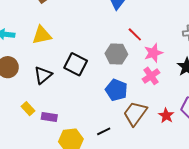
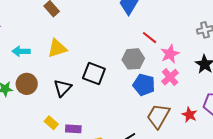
blue pentagon: (116, 90) -> (144, 85), moved

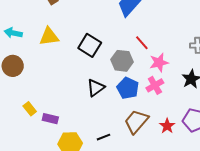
black square: (94, 74) -> (90, 45), moved
black triangle: (63, 88) -> (96, 88), moved

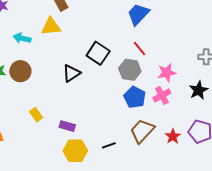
yellow triangle: (49, 37) -> (51, 26), moved
red line: (142, 43) -> (140, 48), moved
black triangle: (96, 88) -> (71, 73), moved
purple rectangle: (50, 119) -> (67, 126), moved

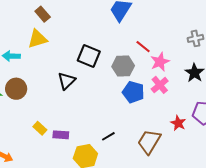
red line: (140, 48) -> (143, 47), moved
purple rectangle: (67, 126) -> (61, 135), moved
brown trapezoid: (142, 131) -> (149, 142), moved
black line: (109, 145) -> (108, 136), moved

